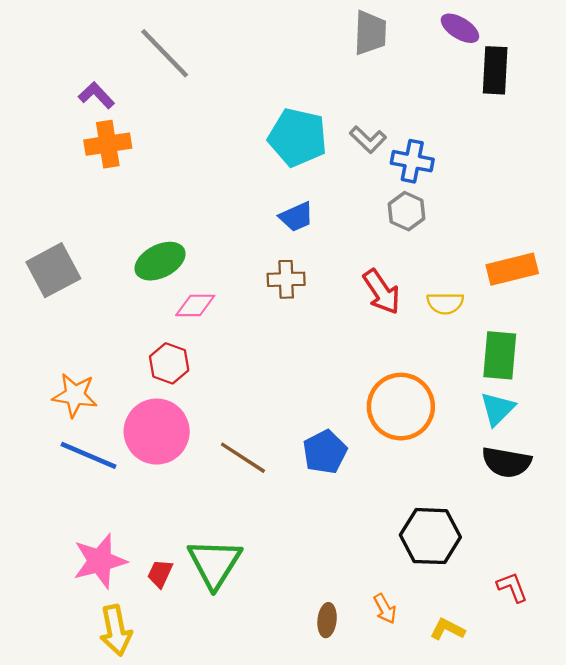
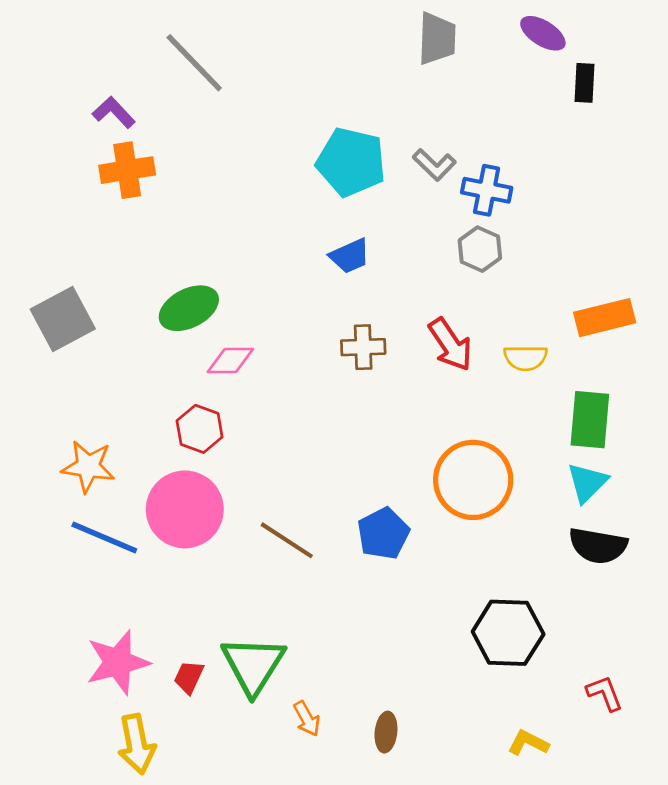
black rectangle: (495, 70) -> (585, 83), size x0.7
brown cross: (286, 279) -> (363, 347), moved
orange arrow: (385, 609) -> (307, 719), moved

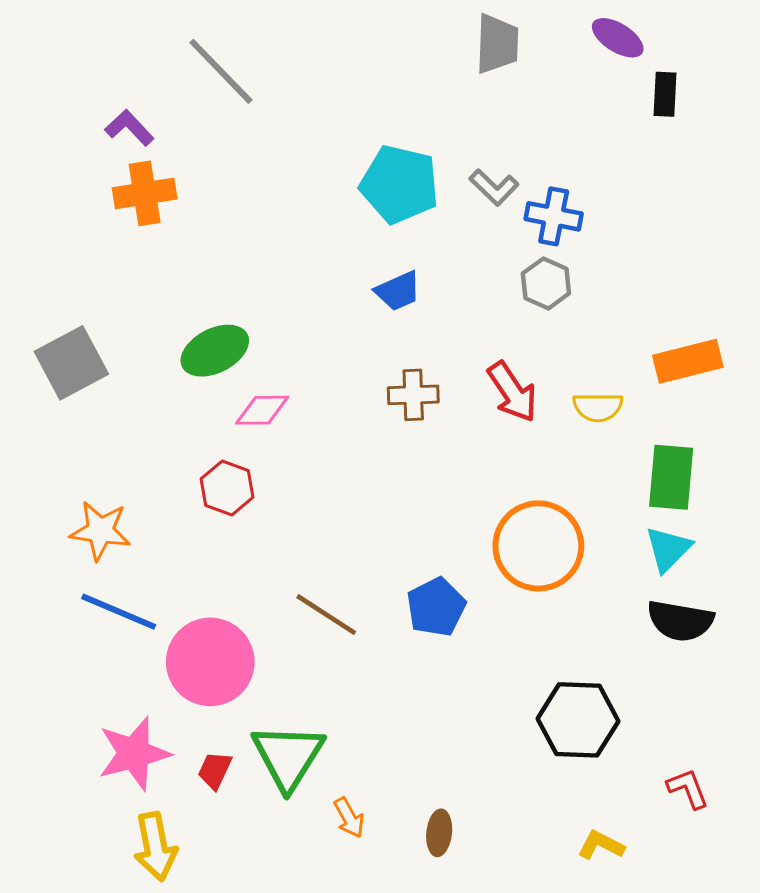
pink circle: (185, 509) -> (210, 662), moved

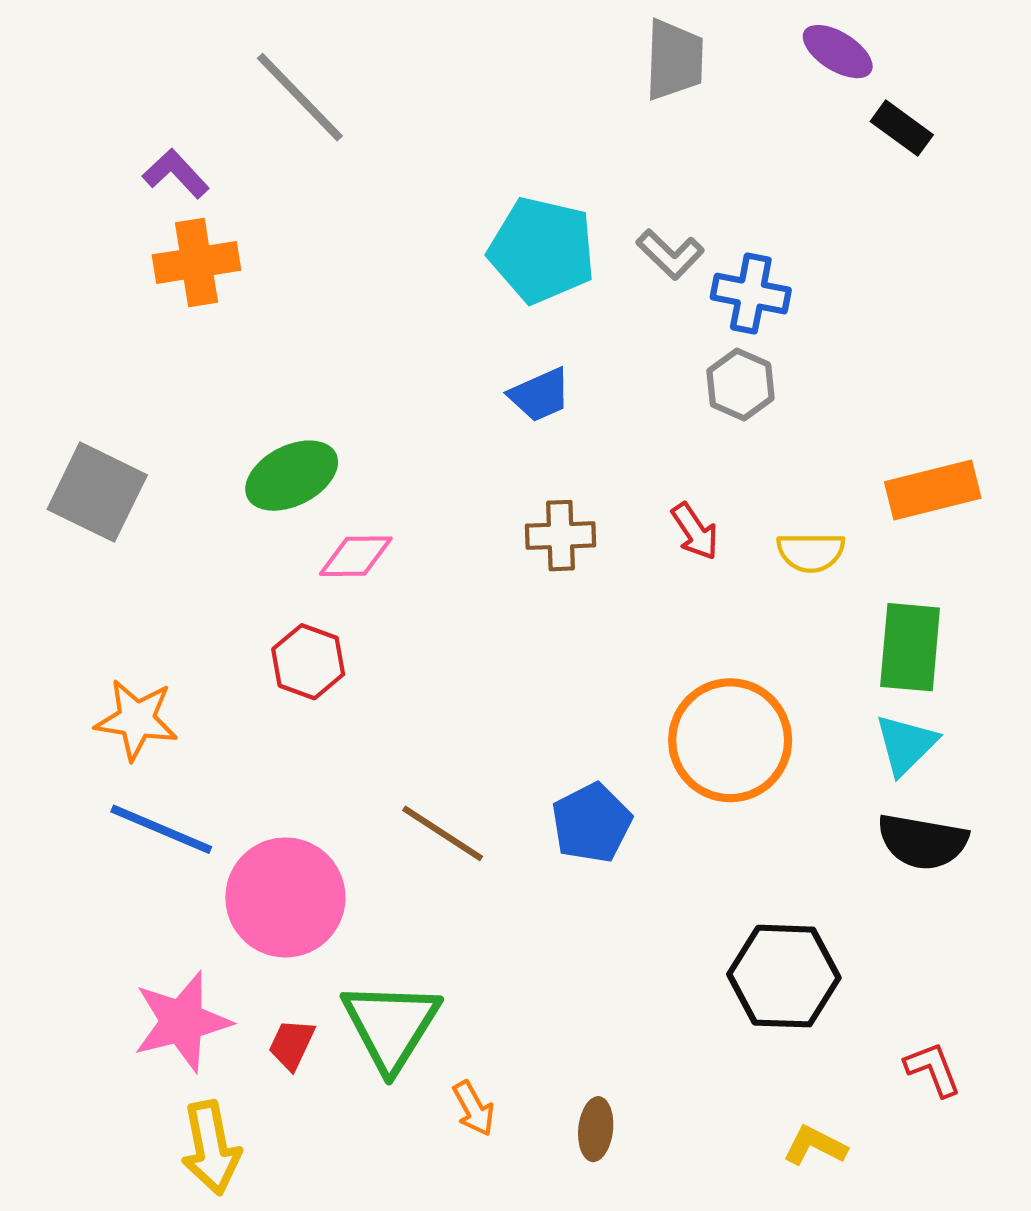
black rectangle: (665, 94) -> (902, 128), turned -57
gray square: (71, 363) -> (97, 492), turned -36
red arrow: (512, 392) -> (695, 531), size x0.7

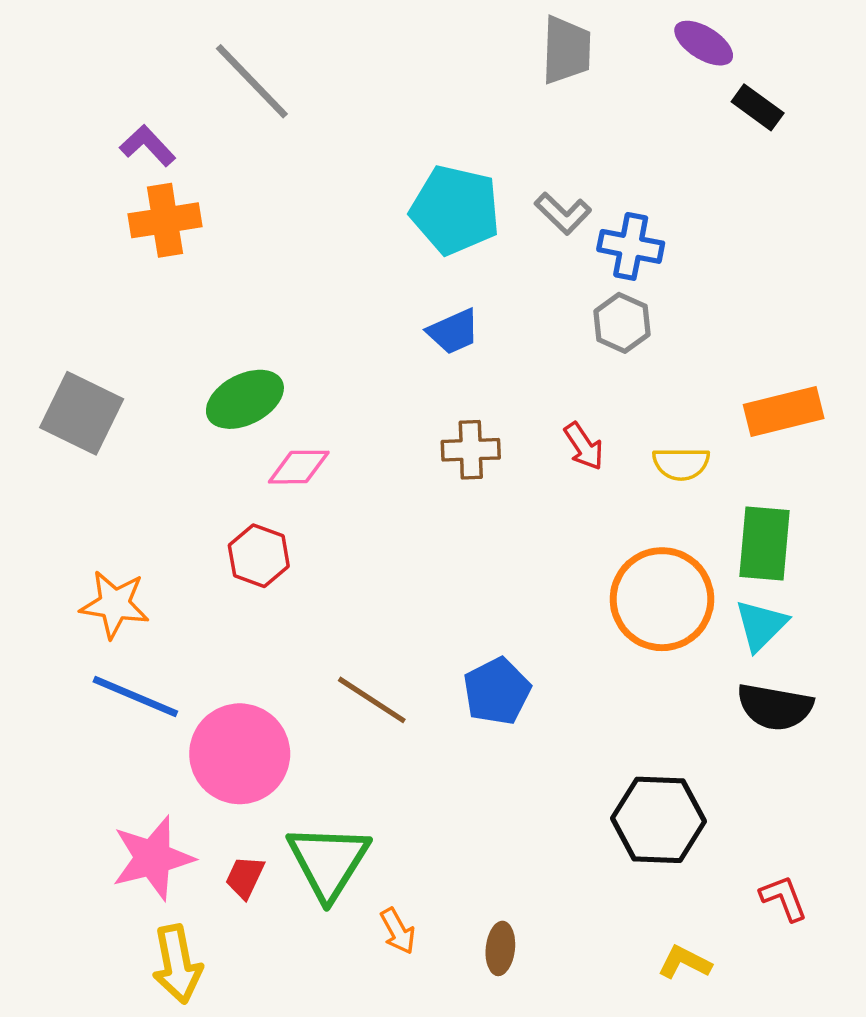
orange circle: (730, 740) -> (662, 599), moved

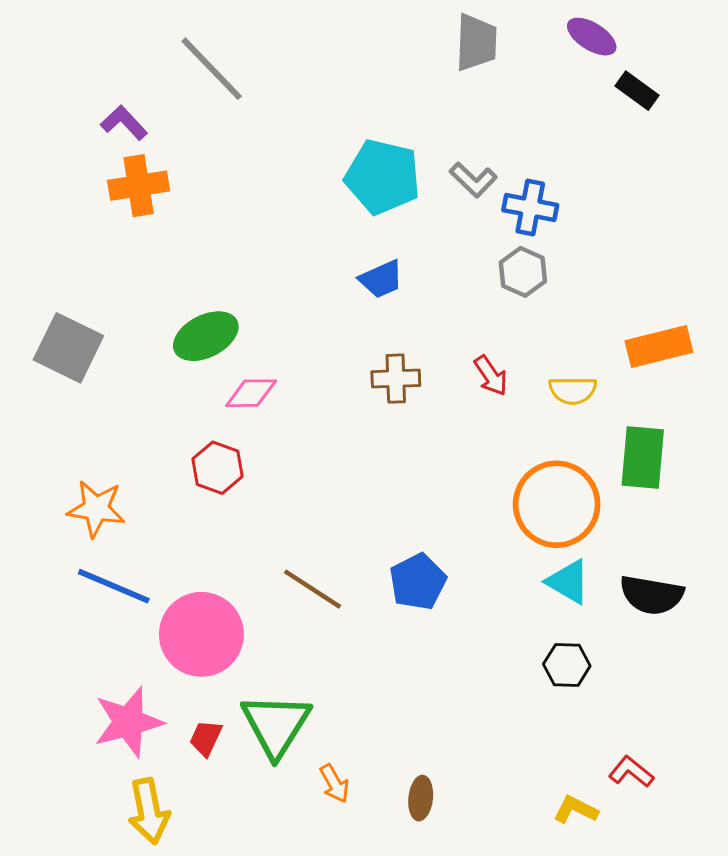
cyan triangle: (761, 625) -> (568, 582), moved, turned -45
black hexagon: (658, 820) -> (567, 665), moved, size x0.6
red L-shape: (784, 898) -> (631, 772), moved, turned -30

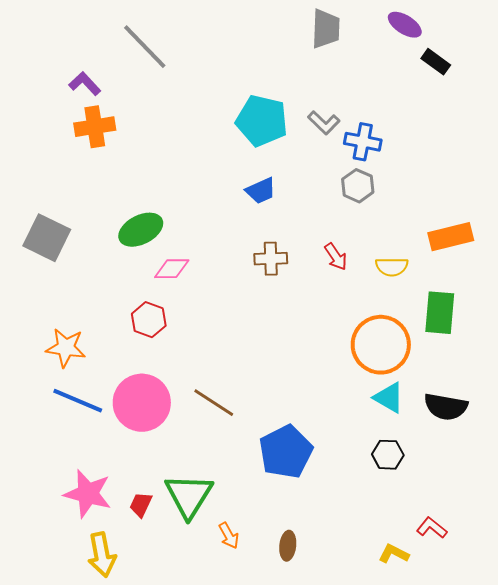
blue pentagon: (418, 582) -> (286, 452), moved, size x1.4
pink circle: (201, 634) -> (142, 403), moved
pink star: (128, 722) -> (88, 494), turned 30

